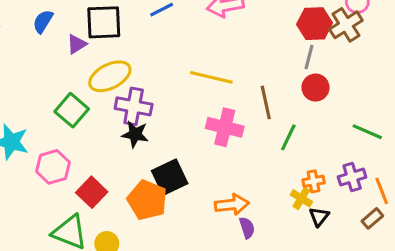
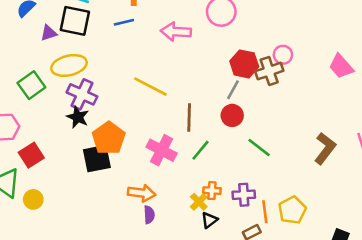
pink cross: (225, 127) -> (162, 150), moved
green line: (367, 132) -> (259, 148), moved
orange pentagon: (147, 200) -> (109, 138), moved

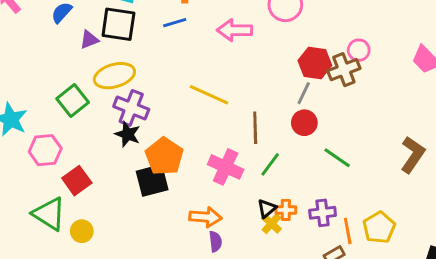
black triangle: (209, 220) -> (267, 208), moved

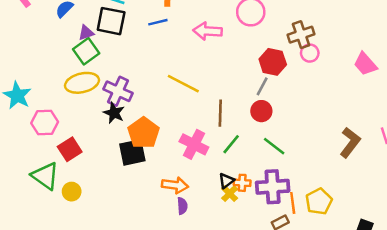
brown cross: (344, 70) -> (301, 35), moved
yellow ellipse: (114, 76) -> (82, 83), moved
green square: (73, 100) -> (86, 51), moved
green line: (337, 158) -> (274, 146), moved
purple cross: (323, 213) -> (273, 187), size x1.5

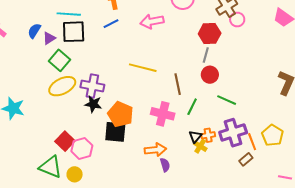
purple triangle: (86, 33) -> (49, 38), moved
pink hexagon: (45, 123) -> (82, 148), moved
black square: (132, 152) -> (115, 132), turned 30

